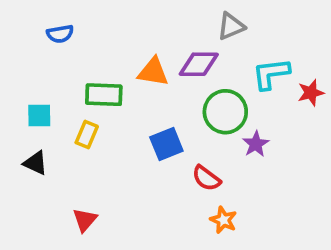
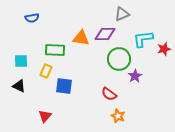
blue square: (166, 144) -> (64, 86), moved, turned 30

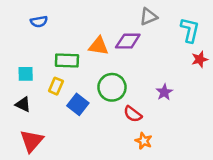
cyan L-shape: (143, 39) -> (190, 30), moved, turned 110
green circle: (119, 59) -> (112, 87), moved
blue square: (64, 86) -> (78, 104), turned 30
red triangle: (45, 116) -> (32, 141), moved, size x1.5

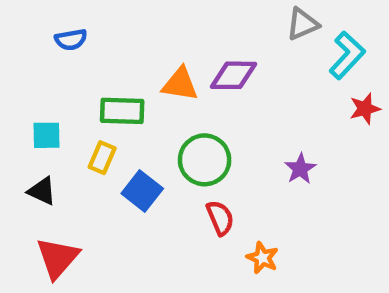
gray triangle: (149, 17) -> (302, 24), moved
cyan L-shape: (190, 30) -> (347, 55), turned 30
red semicircle: (133, 114) -> (220, 218), moved, turned -150

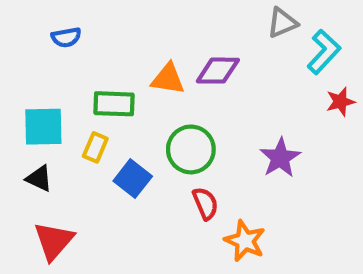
cyan square: (46, 135) -> (43, 127), size x1.5
purple star: (300, 169) -> (280, 158), size x1.4
orange star: (262, 258) -> (245, 241), size x1.4

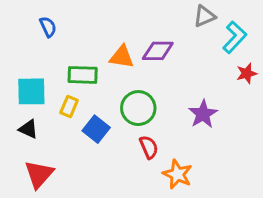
blue semicircle: (66, 37) -> (48, 27), turned -105

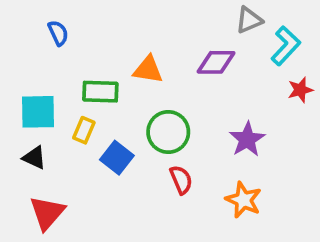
purple diamond: (158, 51) -> (216, 62), moved
orange star: (177, 174) -> (243, 200), moved

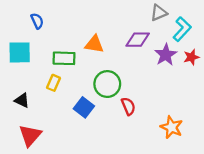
cyan square: (38, 112) -> (20, 52), moved
purple star: (247, 139) -> (166, 55), moved
blue square: (117, 158) -> (84, 107), moved
red semicircle: (181, 180) -> (128, 106), moved
orange star: (243, 200) -> (172, 127), moved

